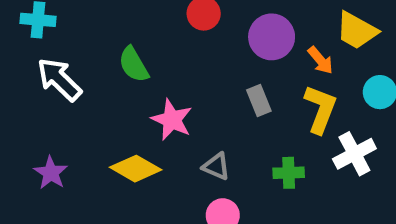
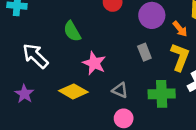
white arrow: (59, 79) -> (35, 56), moved
green cross: (289, 173) -> (162, 94), size x1.5

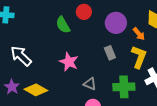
green semicircle: (72, 31) -> (63, 25), moved
yellow diamond: (73, 91) -> (36, 90), moved

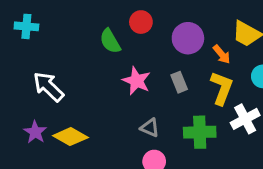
pink star: (69, 62) -> (137, 81), moved

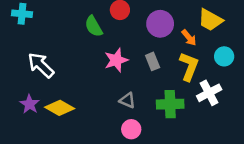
pink star: (137, 81) -> (116, 60), turned 30

